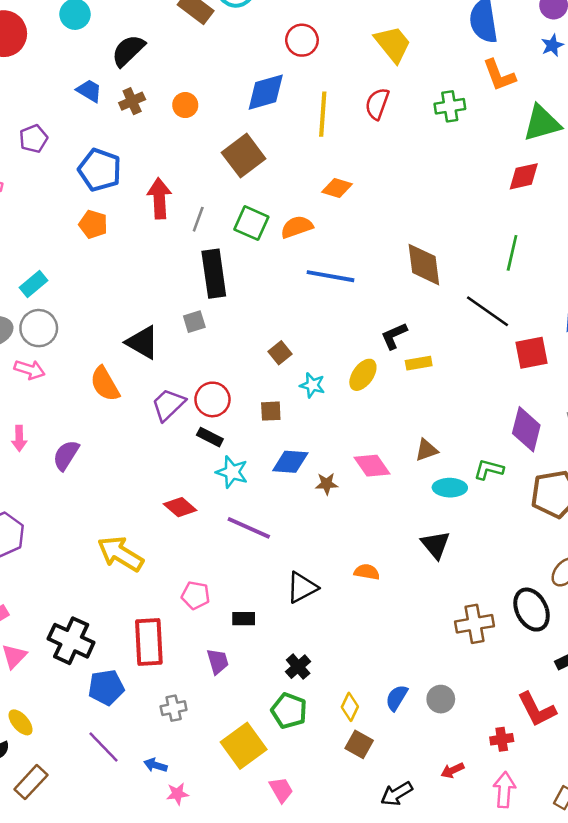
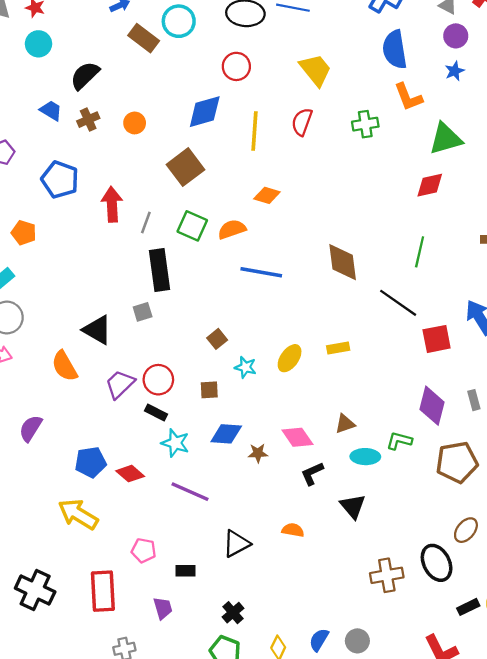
orange pentagon: (93, 224) -> (24, 233), moved
black L-shape: (394, 336) -> (312, 474), moved
blue pentagon: (106, 687) -> (91, 462), moved

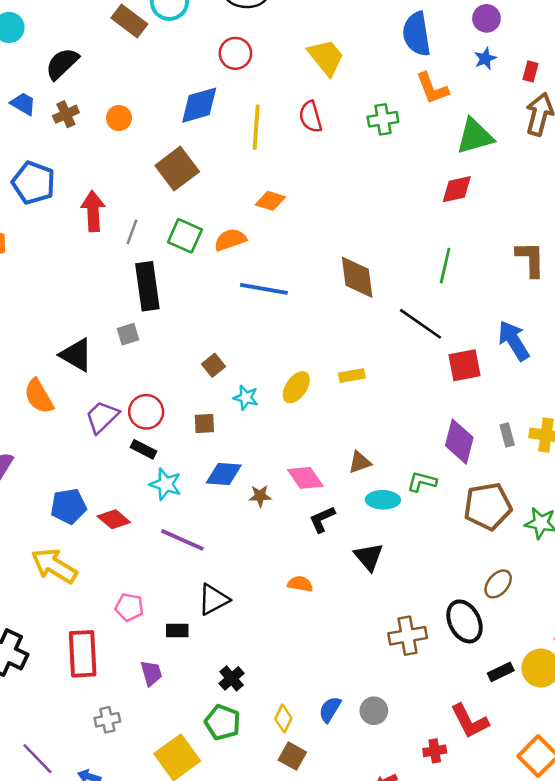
red semicircle: (302, 122) -> (310, 117), turned -36
black triangle: (236, 544) -> (213, 599), moved

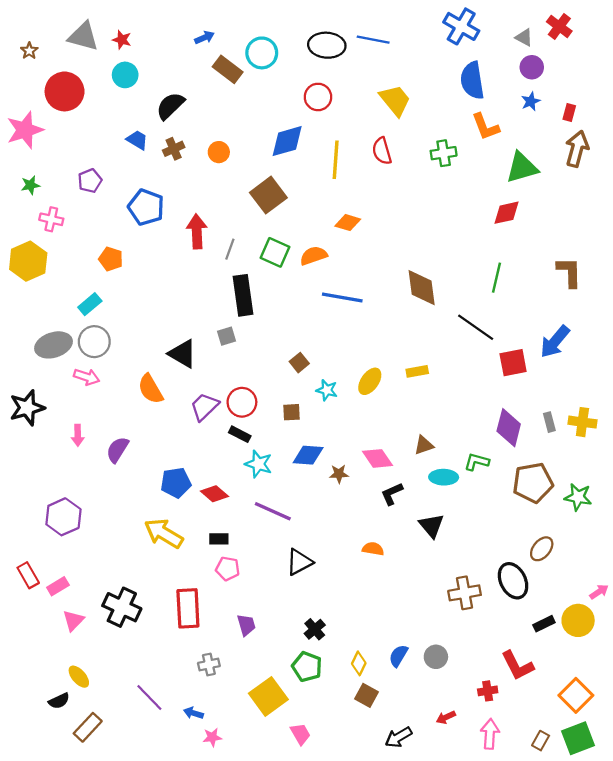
blue arrow: (514, 341) -> (555, 342), turned -108
black rectangle: (177, 631) -> (219, 539), moved

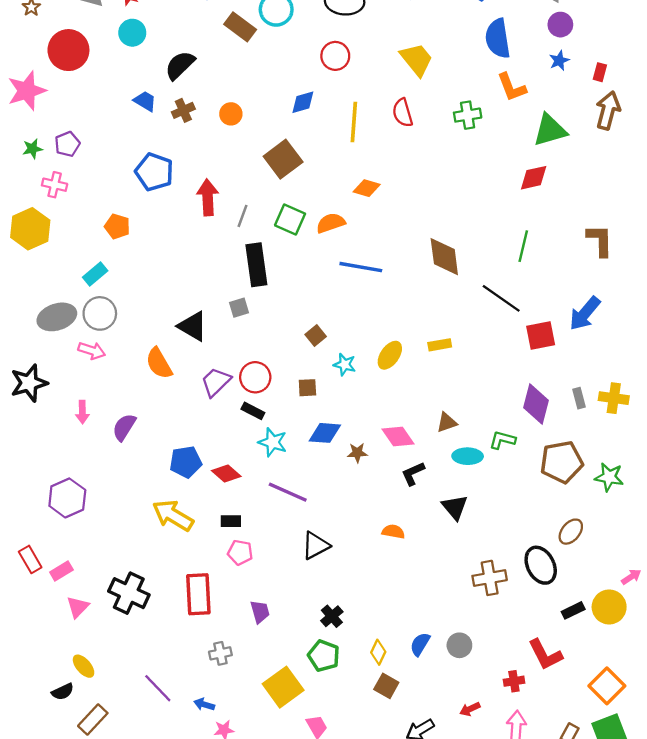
blue diamond: (287, 141) -> (303, 102), size x0.7
purple pentagon: (90, 181) -> (67, 144), moved

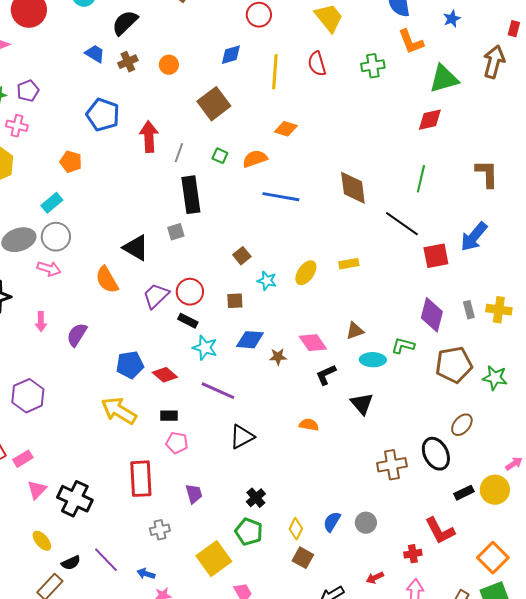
red rectangle: (600, 72) -> (514, 29), moved
green square: (290, 219) -> (220, 156), size x0.6
black cross: (129, 593) -> (75, 499), moved
black semicircle: (63, 692) -> (71, 563), moved

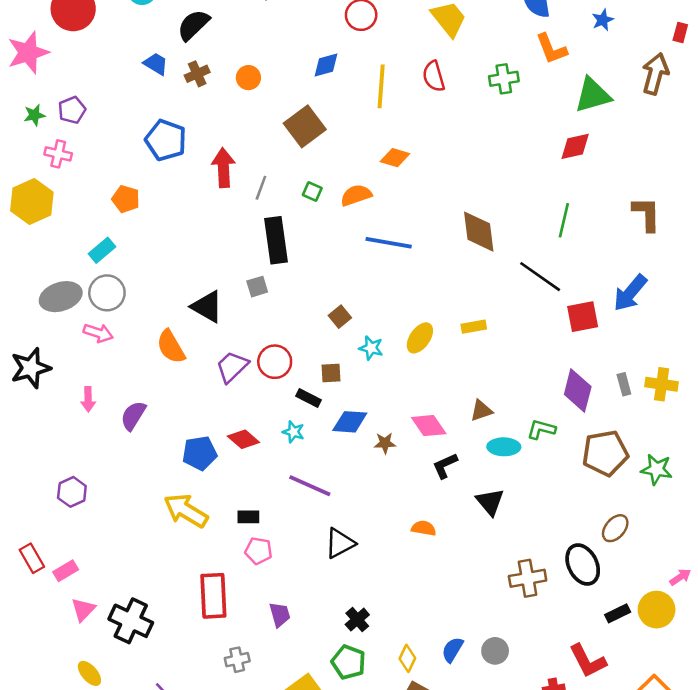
black rectangle: (188, 321) -> (309, 398), moved
cyan star: (205, 348) -> (293, 432), size x0.7
red diamond: (165, 375) -> (243, 439), moved
purple hexagon: (28, 396) -> (72, 492), size x0.7

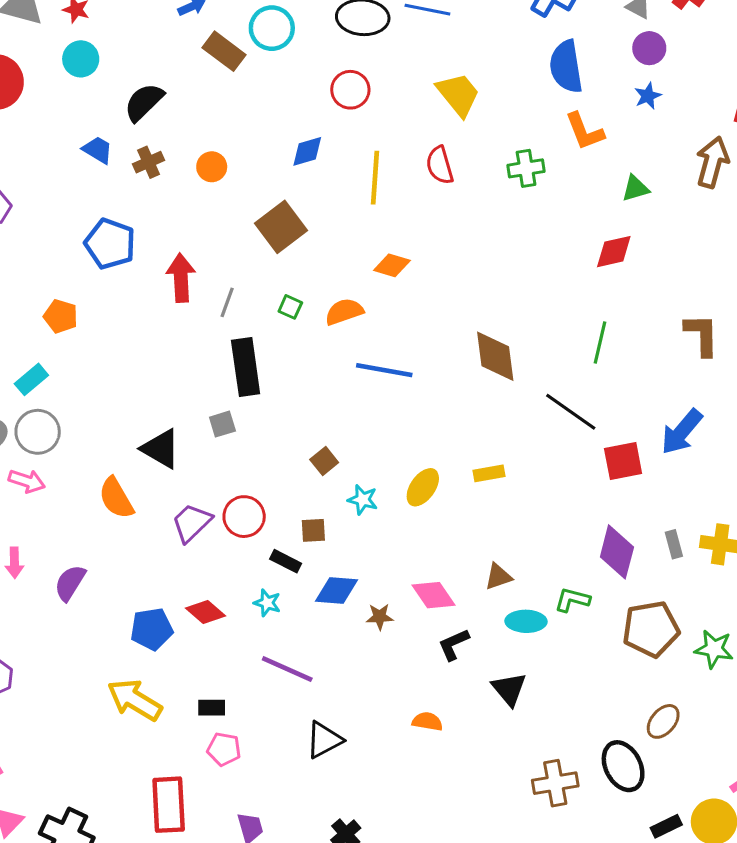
green triangle: (593, 95) -> (635, 188), size x0.6

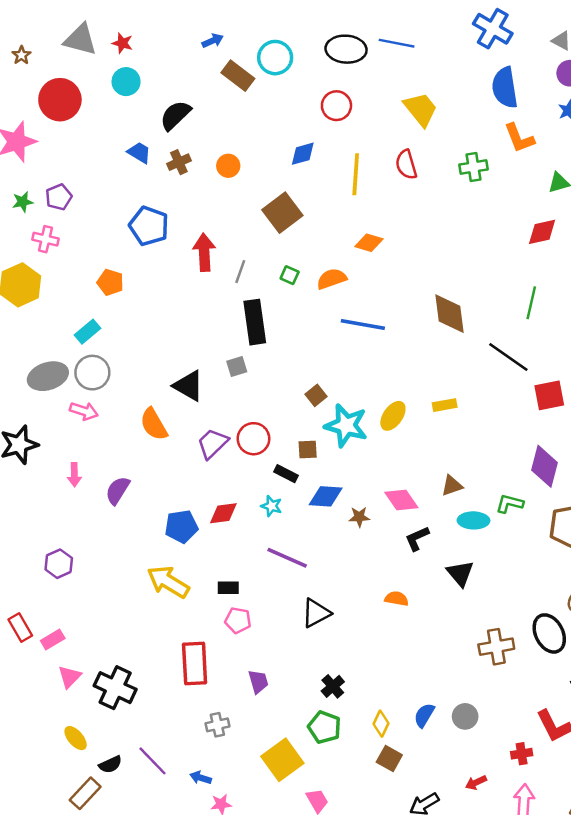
cyan star: (363, 500) -> (346, 425), size x1.8
red diamond: (206, 612) -> (223, 513), turned -48

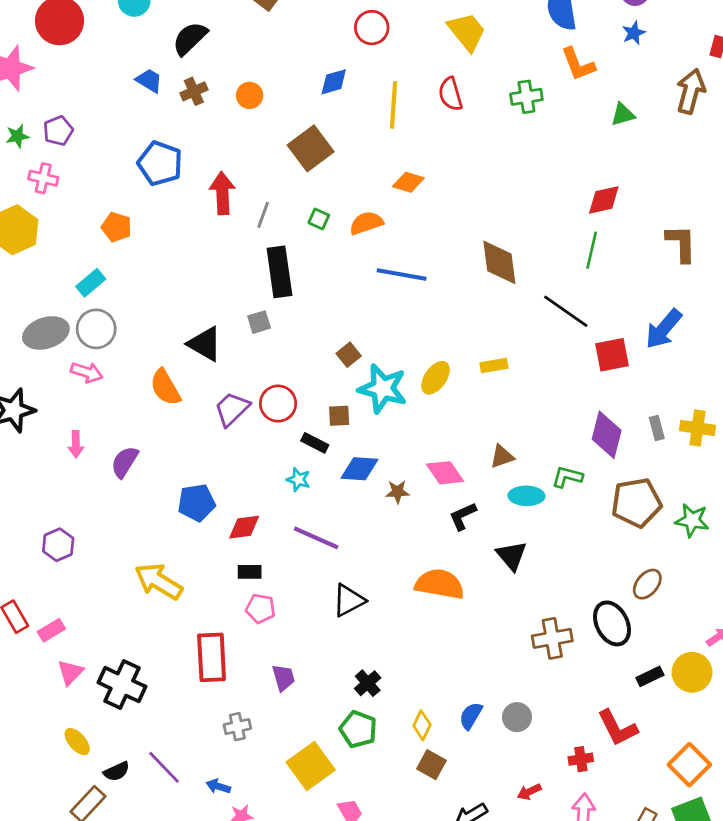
red diamond: (542, 232) -> (604, 200), moved
red diamond: (223, 513) -> (244, 527), moved
yellow arrow: (168, 582) -> (159, 581), moved
orange semicircle: (397, 599) -> (440, 584), size x1.8

